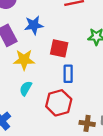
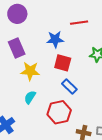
blue star: (34, 25) -> (55, 39), moved
blue rectangle: (68, 74) -> (69, 86), turned -49

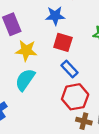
cyan semicircle: (30, 97) -> (25, 80), size x1.5
red hexagon: (59, 112) -> (75, 97), moved

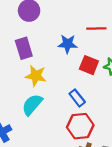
red square: (63, 42) -> (89, 65), moved

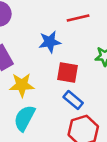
red square: (89, 65) -> (68, 73), moved

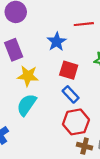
blue star: (50, 42) -> (57, 42), turned -30

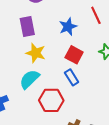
red line: (84, 24) -> (96, 15), turned 60
red hexagon: (76, 122) -> (51, 100), moved

